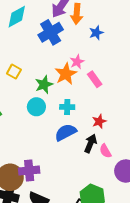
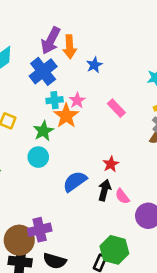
pink rectangle: (95, 79) -> (116, 108), moved
cyan cross: (67, 107) -> (55, 100), moved

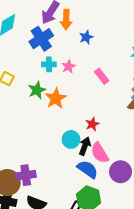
orange star: (66, 116) -> (56, 98), moved
cyan circle: (38, 157) -> (71, 139), moved
blue semicircle: (75, 181) -> (88, 169), moved, turned 65
pink semicircle: (122, 196) -> (100, 153), size x1.5

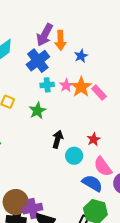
orange star: (56, 98) -> (81, 87), moved
black arrow: (85, 146) -> (58, 139), moved
purple cross: (26, 175) -> (33, 209), moved

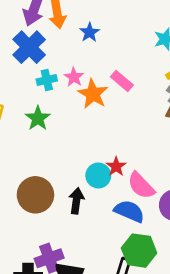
orange star: (81, 87) -> (93, 94), moved
black arrow: (58, 139) -> (76, 201), moved
red star: (94, 139) -> (116, 166), moved
brown circle: (16, 202) -> (35, 195), moved

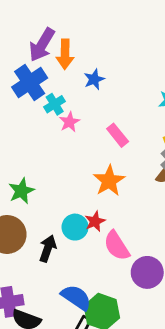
cyan cross: (47, 80) -> (55, 104), moved, turned -30
orange star: (93, 94) -> (109, 181), moved
green star: (38, 118) -> (21, 191), moved
blue semicircle: (129, 211) -> (76, 297), moved

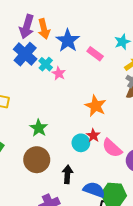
blue star: (94, 79) -> (68, 41), size x1.6
pink rectangle: (118, 135) -> (95, 54), moved
black arrow: (48, 249) -> (67, 174), moved

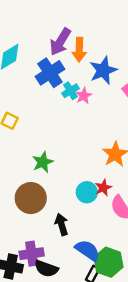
pink star: (59, 73) -> (84, 96), moved
black arrow: (67, 174) -> (62, 224), turned -36

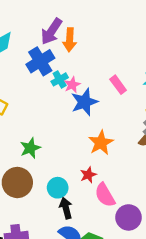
blue star: (103, 70) -> (84, 102), moved
cyan circle: (87, 192) -> (58, 188), moved
black arrow: (62, 224) -> (66, 208), moved

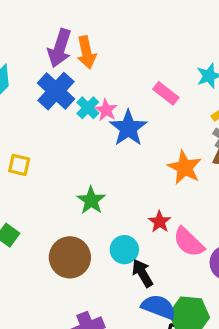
orange star: (101, 143) -> (185, 168), moved
green star: (30, 148) -> (91, 200), moved

